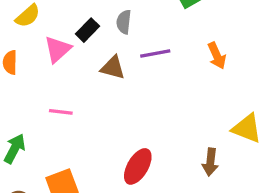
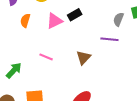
gray semicircle: (124, 22) -> (118, 19), moved
brown triangle: (113, 68) -> (83, 58), moved, turned 42

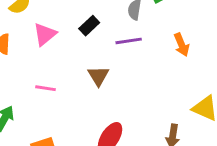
black rectangle: (75, 15) -> (89, 26), moved

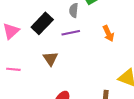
black rectangle: (89, 26) -> (42, 23), size x1.5

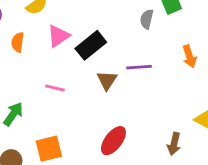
black rectangle: (42, 23) -> (91, 45), moved
purple line: (71, 33) -> (139, 67), moved

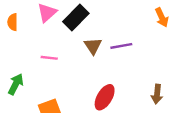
purple line: (139, 67) -> (121, 46), moved

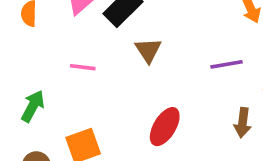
purple line: (121, 46) -> (226, 64), moved

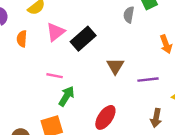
brown triangle: (148, 50) -> (115, 66), moved
green arrow: (33, 106) -> (66, 96), moved

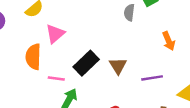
orange semicircle: (22, 39) -> (33, 57), moved, size x1.5
black rectangle: (83, 39) -> (86, 63), moved

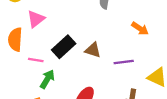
orange arrow: (169, 41) -> (140, 29), turned -35
brown triangle: (118, 66) -> (93, 50), turned -42

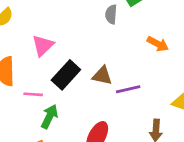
pink triangle: (36, 19) -> (43, 45), moved
purple line: (124, 62) -> (128, 89), moved

